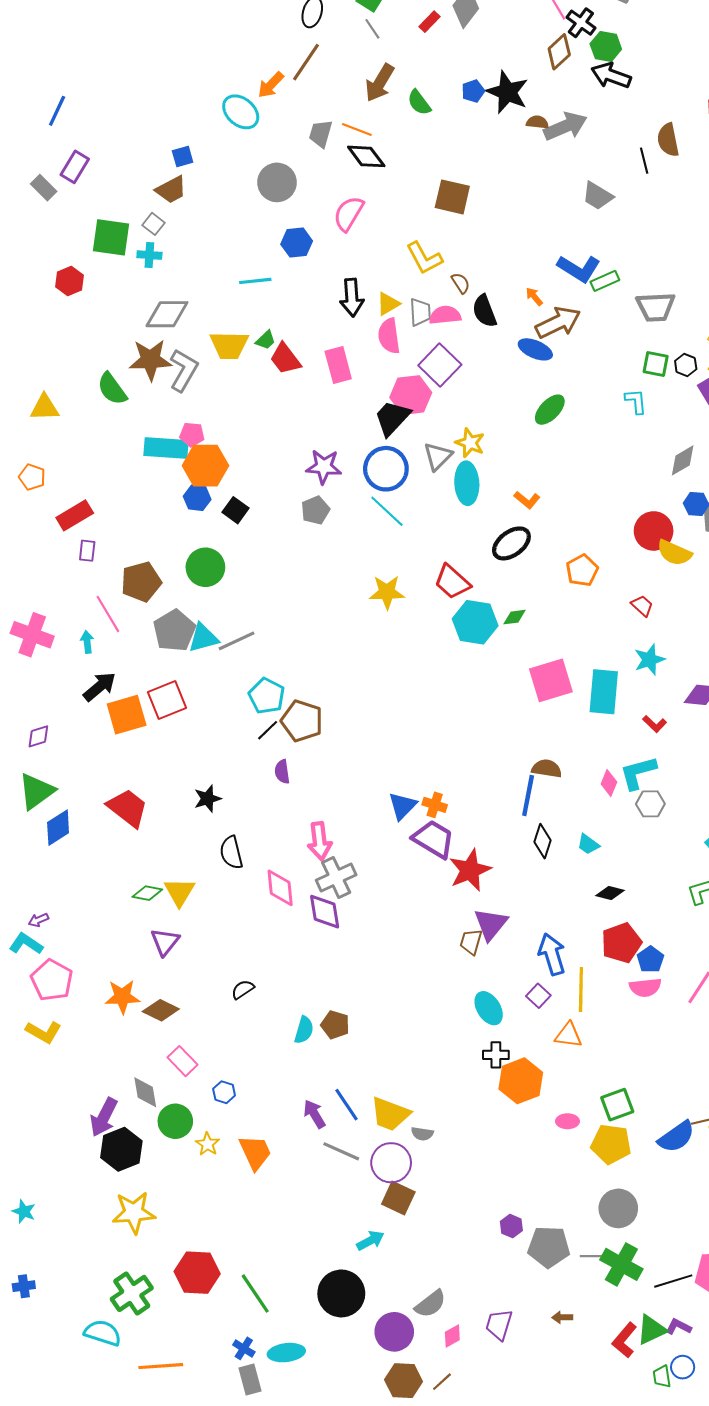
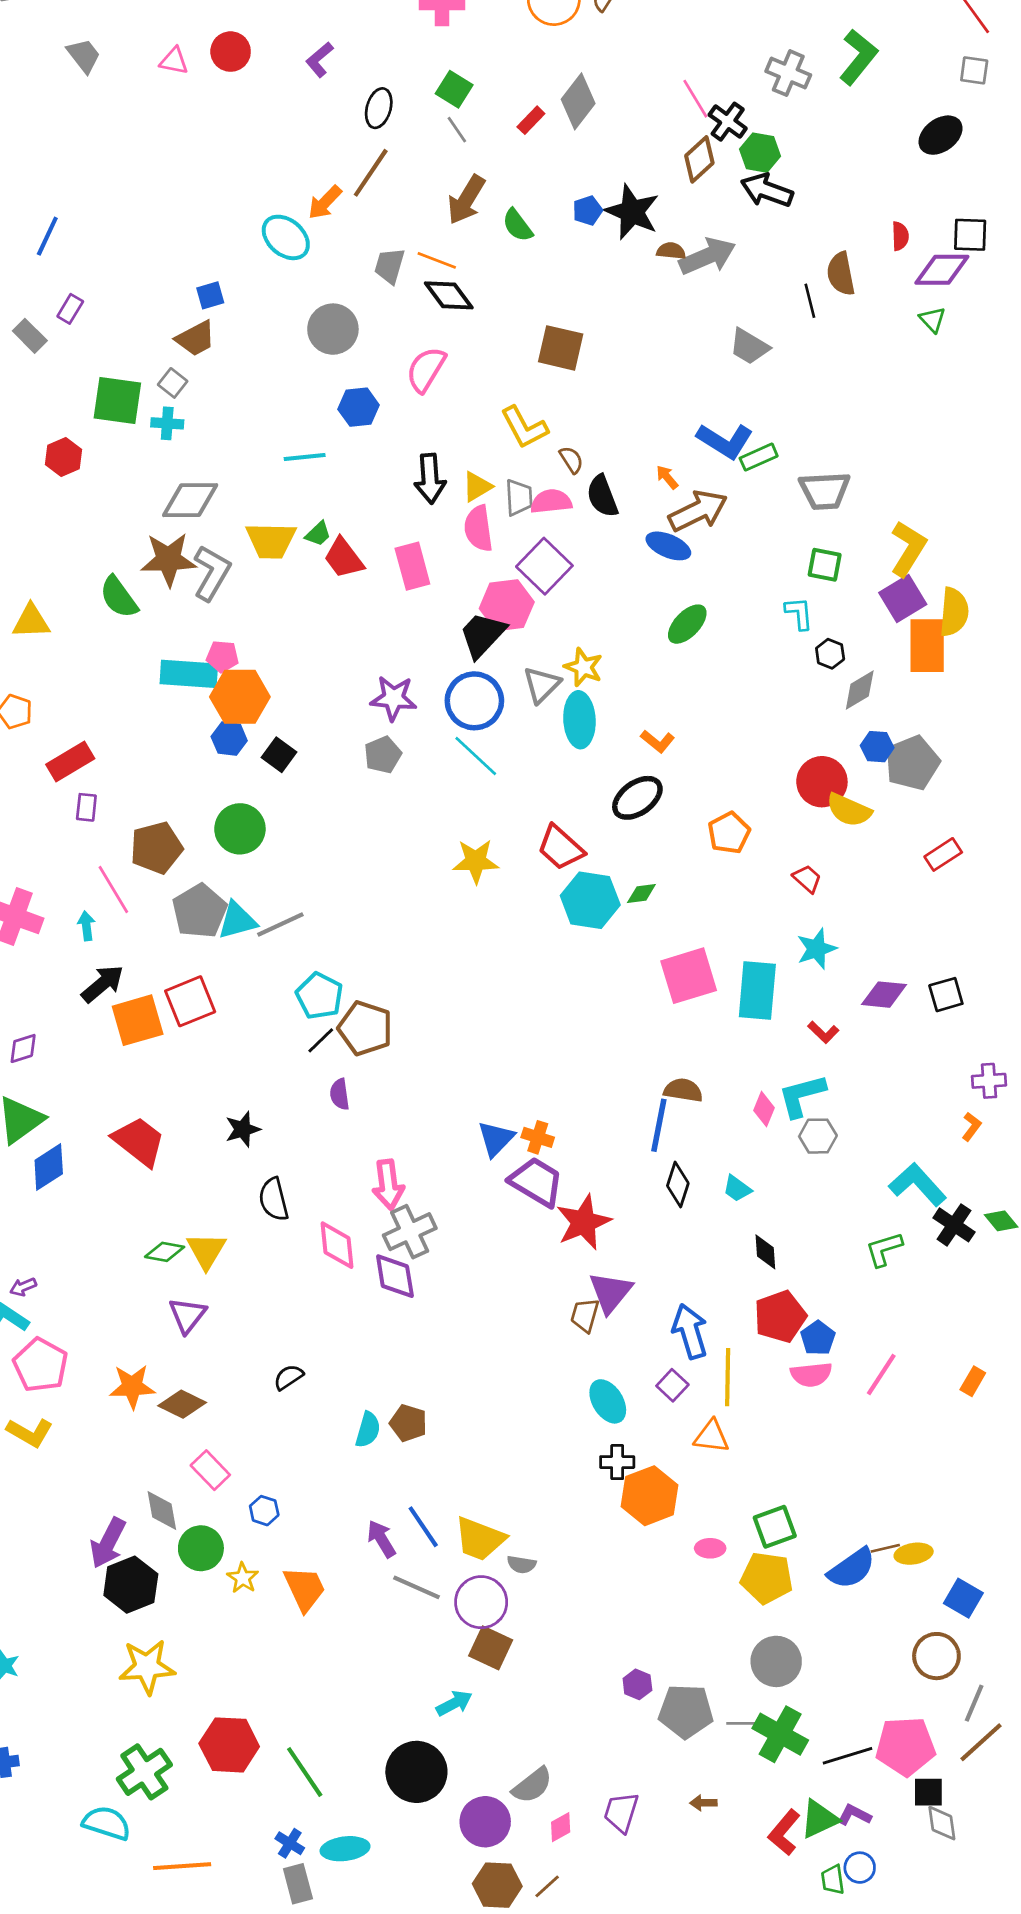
purple rectangle: (75, 167) -> (70, 309), size x0.7
black hexagon: (686, 365) -> (830, 654), moved
black diamond: (610, 893) -> (765, 1252), turned 72

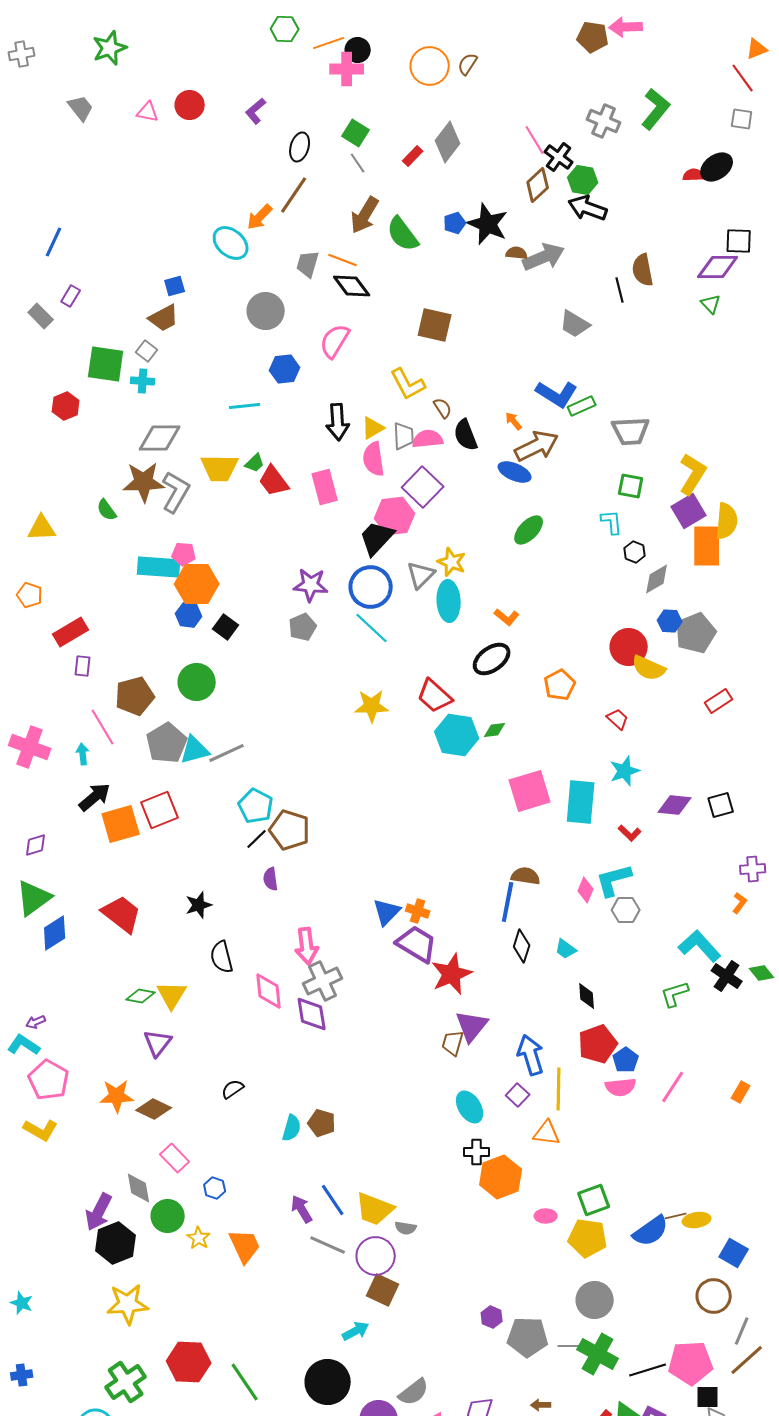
green semicircle: (517, 225) -> (403, 234), size x1.4
red semicircle: (900, 236) -> (694, 175), moved, turned -90
green semicircle: (119, 597) -> (107, 510), size x0.7

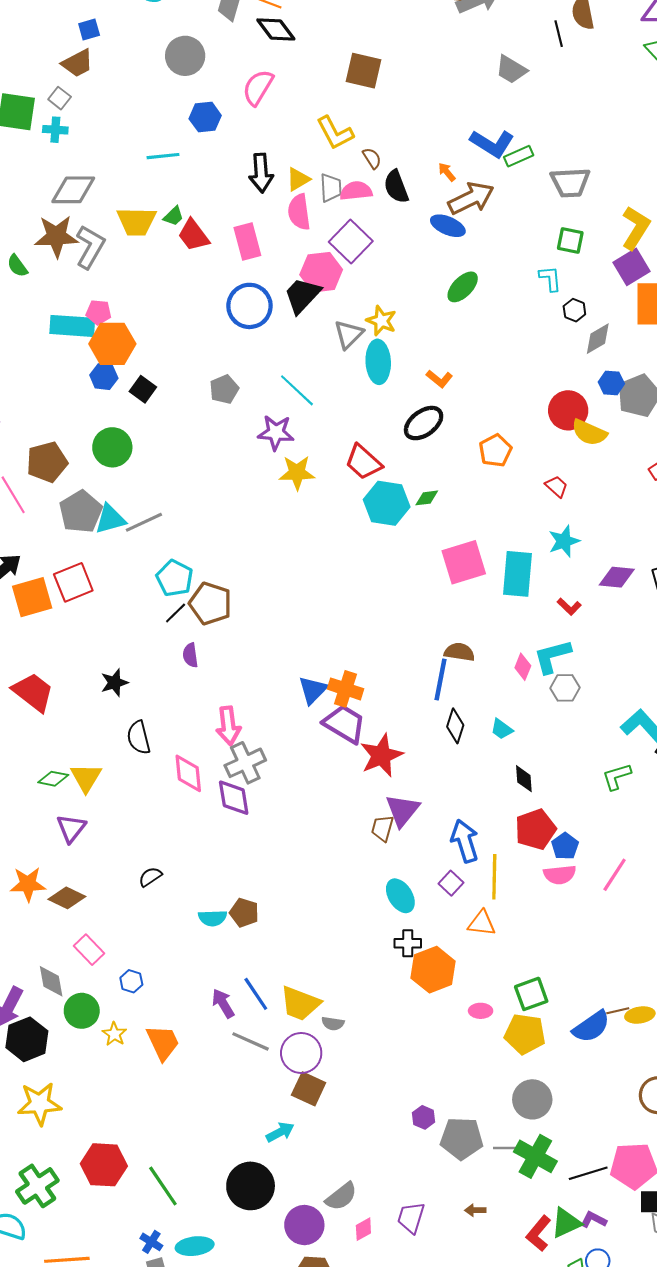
purple star: (311, 585) -> (276, 433), moved
blue circle: (371, 587) -> (249, 306), moved
orange cross: (418, 911) -> (345, 689), size x1.4
cyan semicircle: (292, 1128) -> (213, 918), turned 72

